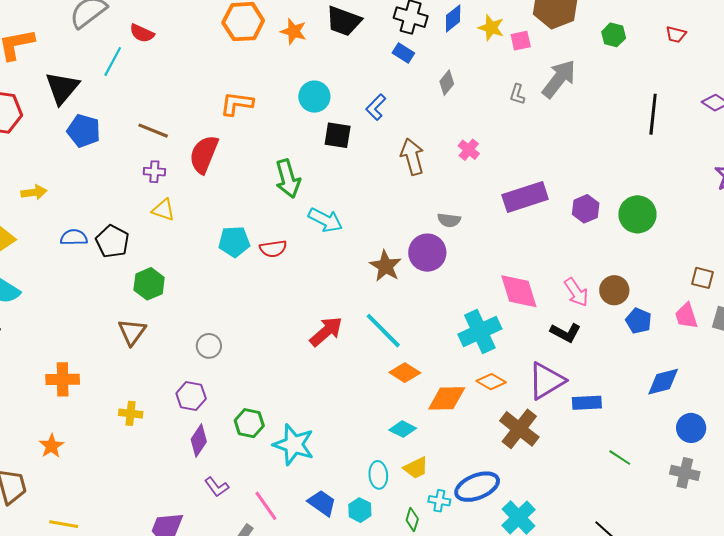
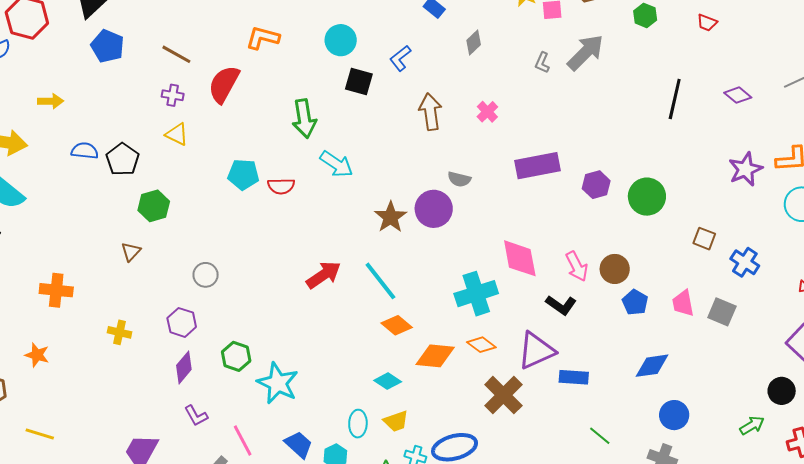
brown square: (702, 278) -> (704, 239), moved
brown triangle: (132, 332) -> (131, 252), size x0.7
orange star: (51, 446) -> (37, 355), turned -30

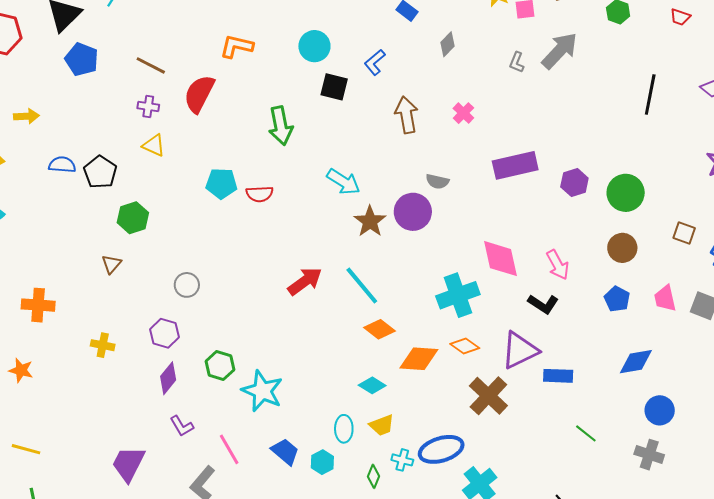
cyan arrow: (336, 164) -> (343, 182), moved
brown circle: (615, 269) -> (622, 248), moved

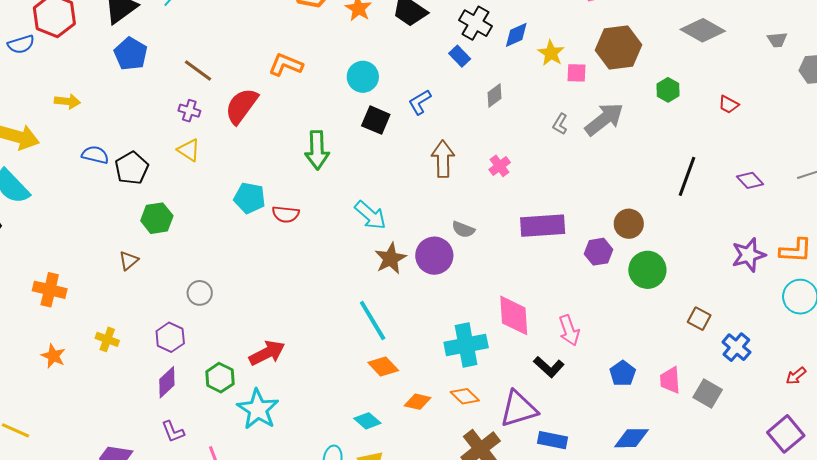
brown circle: (622, 248) -> (629, 224), moved
red arrow: (305, 281) -> (267, 353), moved
orange diamond: (419, 359) -> (418, 402), size x0.7
orange star: (21, 370) -> (53, 356), moved

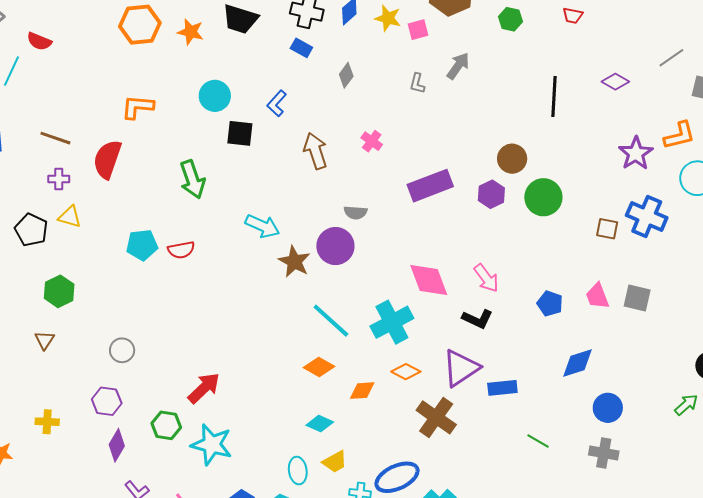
gray arrow: (604, 119) -> (458, 66), size x0.7
black pentagon: (132, 168) -> (31, 230), moved
cyan line: (373, 321) -> (331, 321), moved
blue cross: (736, 347) -> (647, 217), moved, size x1.4

